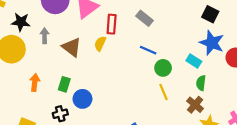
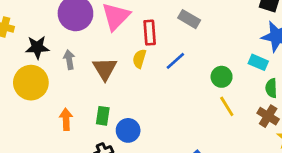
brown triangle: (72, 47) -> (105, 69), turned 30
blue line: (148, 50) -> (175, 61), moved, turned -56

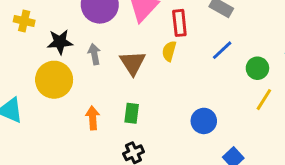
blue line: (175, 61) -> (222, 50), moved
yellow line: (227, 106) -> (264, 100), turned 65
blue circle: (128, 130) -> (204, 121), moved

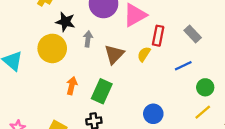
green rectangle: (132, 113) -> (102, 91), size x1.5

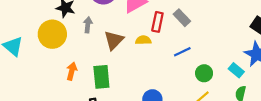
gray rectangle: (193, 34) -> (182, 18), moved
yellow semicircle: (144, 54) -> (143, 40), turned 56
green rectangle: (102, 91) -> (101, 77), turned -30

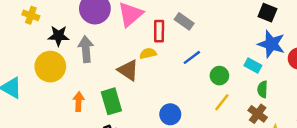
gray arrow: (88, 25) -> (86, 49), size x1.5
brown triangle: (114, 40) -> (128, 70), moved, turned -30

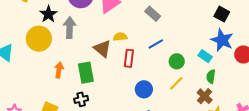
red rectangle: (159, 31) -> (129, 58), moved
black star: (59, 36) -> (48, 14), turned 30
blue circle: (170, 114) -> (144, 89), moved

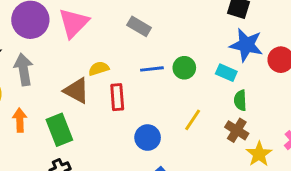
blue line: (156, 44) -> (152, 69), turned 35
green circle: (177, 61) -> (184, 68), moved
orange arrow: (59, 70) -> (20, 120), moved

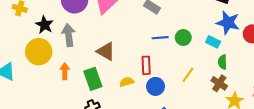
yellow semicircle: (99, 69) -> (127, 82), moved
red rectangle: (117, 97) -> (146, 65), moved

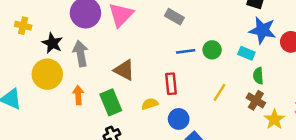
blue circle: (155, 86) -> (179, 119), moved

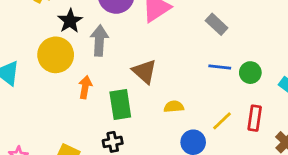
red rectangle: (171, 84) -> (255, 118), moved
yellow line: (220, 92) -> (222, 121), moved
yellow semicircle: (150, 104) -> (174, 107), moved

